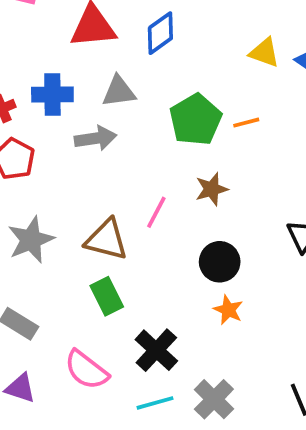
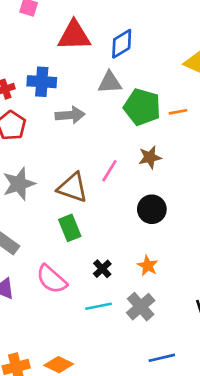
gray triangle: (119, 91) -> (110, 82), moved
green pentagon: (196, 120) -> (142, 107), turned -30
orange star: (228, 310) -> (148, 266), moved
black cross: (156, 350) -> (102, 269), size x0.6

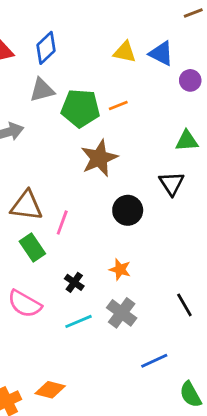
brown star: (150, 157) -> (99, 158), size x1.5
pink line: (109, 171) -> (62, 223), moved
black circle: (152, 209) -> (128, 210), moved

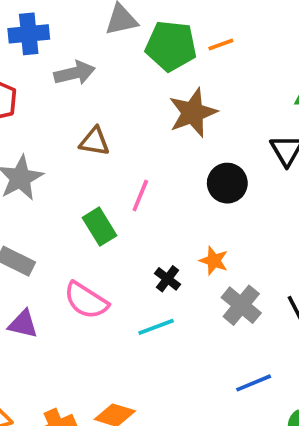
brown triangle: (27, 206) -> (95, 142), moved, size x0.7
black cross: (74, 282) -> (167, 279), moved
gray cross: (122, 313) -> (241, 305), moved

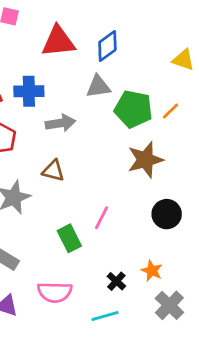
orange line: (221, 44) -> (170, 111), turned -30
brown triangle: (95, 142) -> (53, 171), moved
pink semicircle: (86, 300) -> (55, 292), turned -36

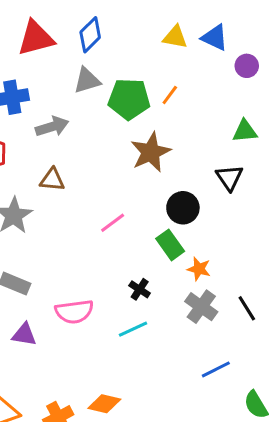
pink line: (101, 218) -> (113, 223), turned 35
green rectangle: (69, 238) -> (170, 245), moved
orange star: (152, 271) -> (199, 269), moved

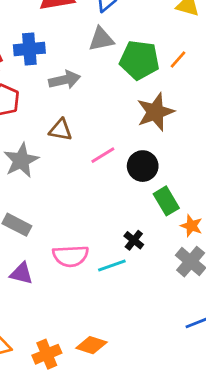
black circle: (183, 208) -> (143, 166), moved
pink line: (113, 223) -> (103, 155), moved
cyan line: (133, 329) -> (112, 265), moved

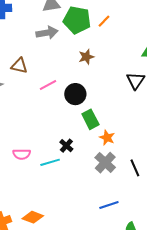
gray arrow: (65, 80) -> (47, 33), moved
brown star: (155, 112) -> (86, 57), size x0.6
pink semicircle: (71, 256) -> (22, 154), size x0.7

